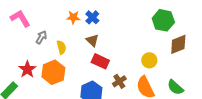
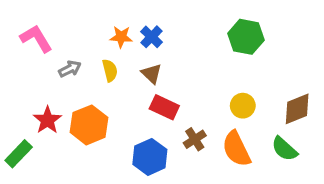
green hexagon: (163, 20) -> (246, 37), moved
gray arrow: (41, 37) -> (70, 69), turned 32
brown diamond: (178, 44) -> (297, 109), moved
yellow semicircle: (61, 47) -> (110, 70), moved

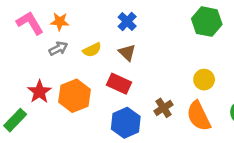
orange star: (121, 37) -> (60, 22), moved
yellow semicircle: (110, 70) -> (92, 50), turned 78
red rectangle: (164, 107) -> (119, 84), moved

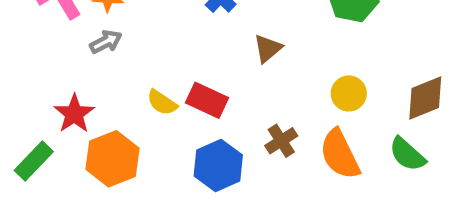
yellow semicircle: (92, 50) -> (162, 102), moved, turned 60
brown triangle: (127, 53) -> (268, 48), moved, turned 36
orange hexagon: (74, 96) -> (113, 159), moved

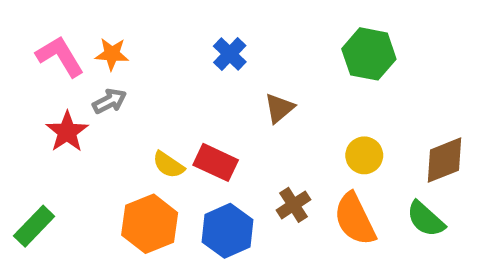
red star: (74, 114) -> (67, 132), moved
orange hexagon: (113, 159) -> (150, 224), moved

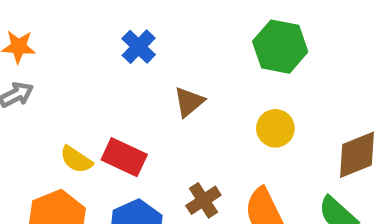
yellow circle: (364, 155) -> (275, 128), moved

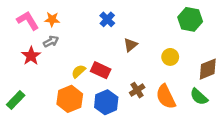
green hexagon: (280, 47) -> (190, 19), moved
yellow semicircle: (76, 160) -> (79, 71), turned 104

